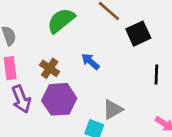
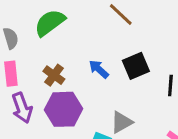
green semicircle: (61, 21) -> (50, 23), moved
black square: (138, 34) -> (136, 66), moved

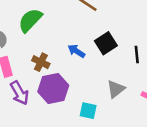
gray triangle: (121, 122) -> (116, 89), moved

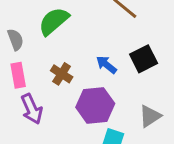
purple hexagon: (53, 89) -> (95, 105), moved

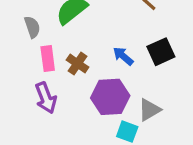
pink rectangle: (18, 75) -> (48, 59), moved
gray triangle: (150, 116) -> (149, 110), moved

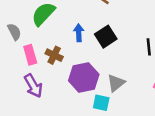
black square: (161, 52) -> (106, 37), moved
blue arrow: (123, 56) -> (79, 33), moved, turned 56

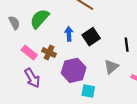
gray semicircle: (14, 32) -> (14, 23), moved
pink rectangle: (30, 55) -> (29, 52), turned -35
gray triangle: (116, 83) -> (111, 67), moved

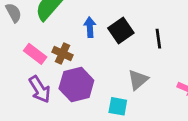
black line: (127, 45) -> (158, 39), moved
gray triangle: (111, 67) -> (138, 80), moved
purple hexagon: (74, 70) -> (76, 84), moved

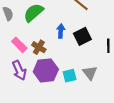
gray triangle: (138, 80) -> (90, 73), turned -35
cyan square: (118, 106) -> (70, 76), moved, turned -32

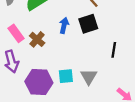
black square: (82, 36) -> (88, 24), moved
purple hexagon: (46, 70) -> (39, 82), moved

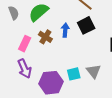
pink rectangle: (16, 33) -> (25, 44), turned 70
brown cross: (37, 39) -> (45, 37), moved

